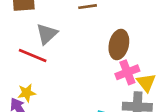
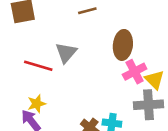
gray triangle: (47, 34) -> (66, 53), moved

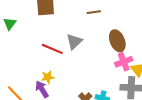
brown ellipse: (123, 45) -> (117, 41), turned -35

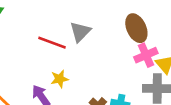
yellow star: (48, 77) -> (60, 79), moved

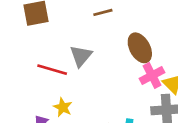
yellow star: (60, 79) -> (63, 107), turned -30

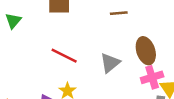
gray triangle: (81, 56) -> (110, 63), moved

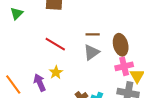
brown line: (119, 13) -> (93, 34), moved

